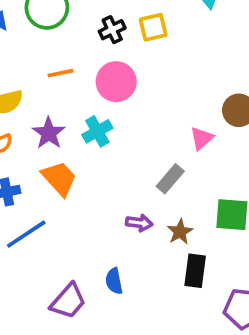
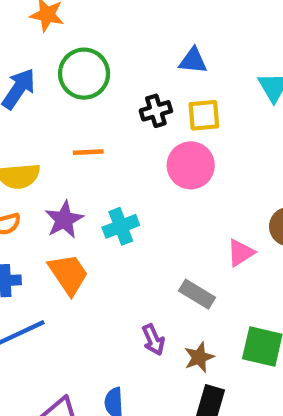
pink circle: (116, 82) -> (191, 165), moved
gray rectangle: (170, 179) -> (197, 294), turned 72
purple arrow: (139, 223) -> (153, 340), turned 50

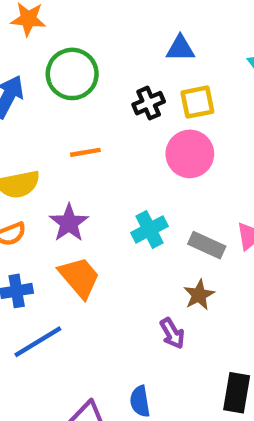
cyan cross: (121, 226) -> (149, 229), moved
gray rectangle: (197, 294) -> (207, 245), moved
brown star: (199, 357) -> (199, 295), moved

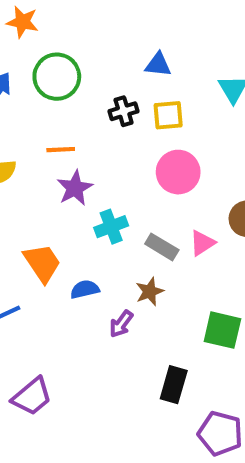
pink circle: (190, 154) -> (178, 172), moved
purple star: (69, 223) -> (75, 188), moved
purple arrow: (172, 333) -> (121, 324), turned 60
blue semicircle: (140, 401) -> (85, 289), moved, turned 80

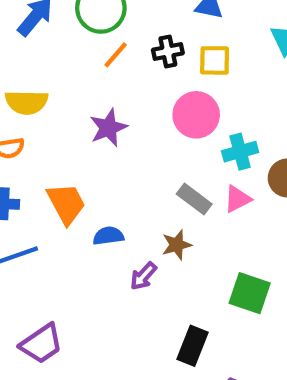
orange line: (61, 150) -> (116, 55), moved, turned -52
pink circle: (178, 172) -> (196, 115), moved
cyan cross: (111, 227) -> (240, 152), moved

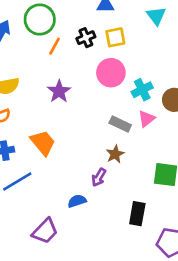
blue semicircle: (108, 236) -> (77, 201), moved

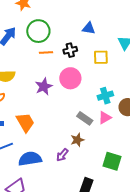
yellow square: (115, 37) -> (101, 57), moved
orange line: (55, 46) -> (46, 53), turned 48
pink circle: (111, 73) -> (70, 78), moved
blue semicircle: (77, 201) -> (30, 159), moved, size x1.6

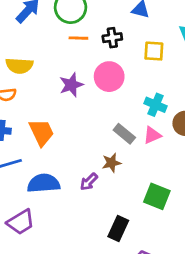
cyan cross: (105, 96) -> (155, 105), turned 35

